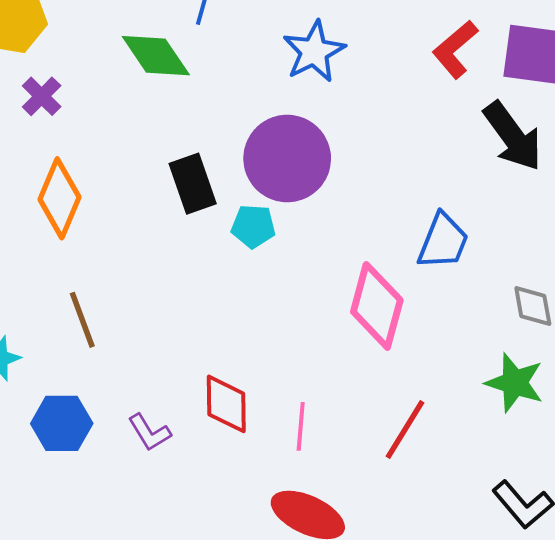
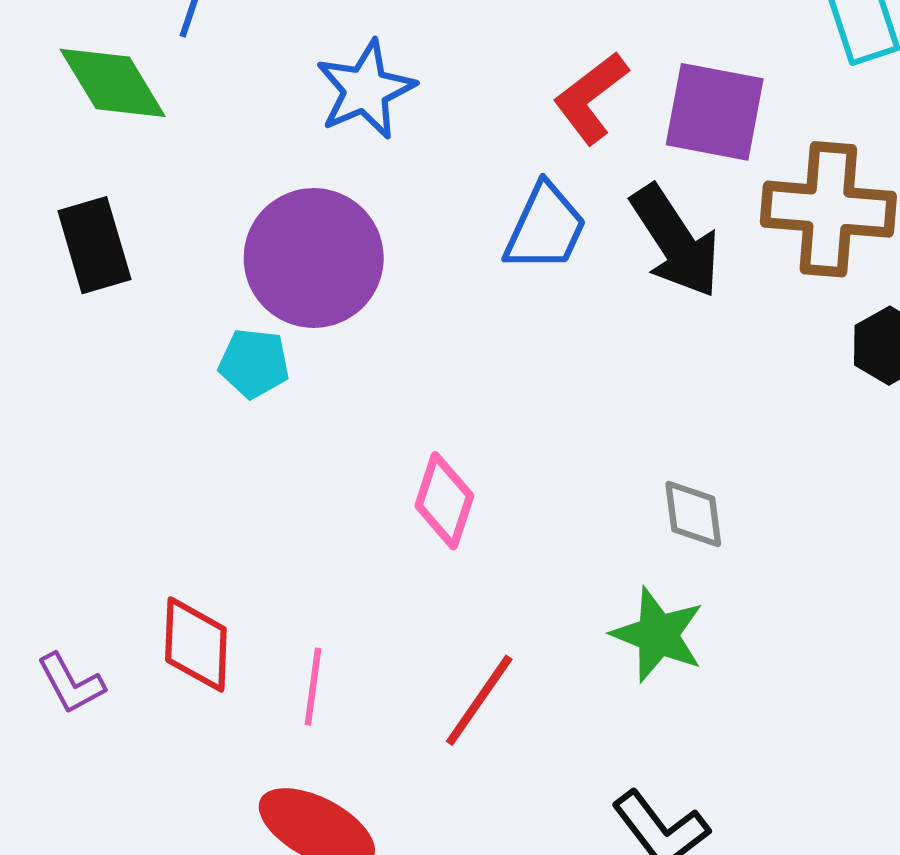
black rectangle: (193, 184) -> (94, 245), moved
blue trapezoid: (443, 241) -> (545, 228), moved
pink diamond: (377, 306) -> (444, 501), size x0.7

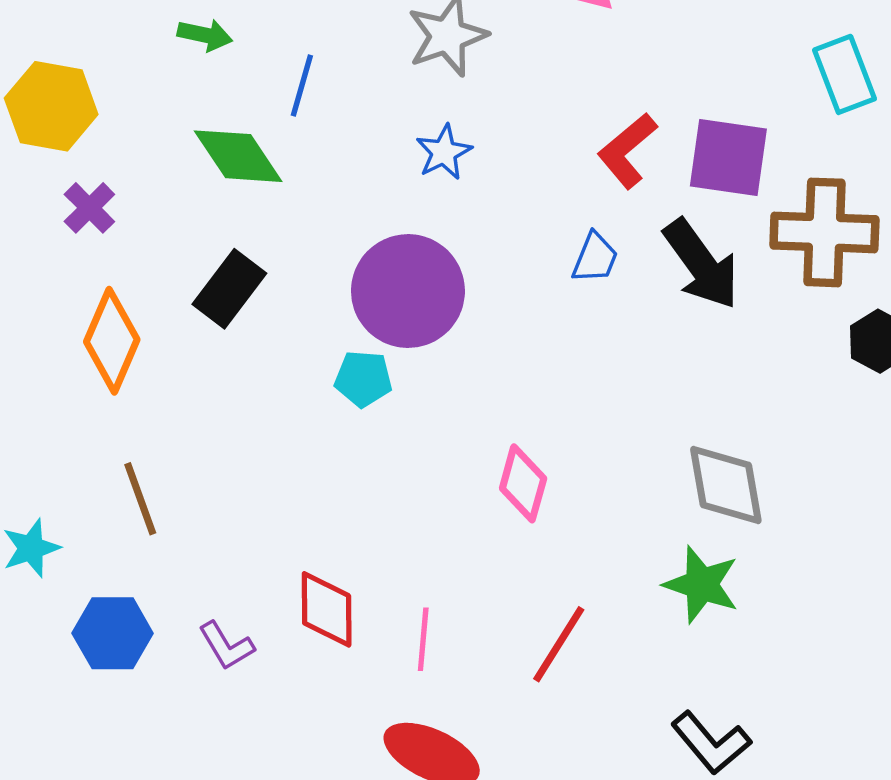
blue star: (365, 90) -> (444, 152), size x0.7
blue trapezoid: (545, 228) -> (595, 258), size x0.7
black rectangle: (94, 245) -> (229, 289), turned 56
gray diamond: (693, 514) -> (726, 485), size x1.5

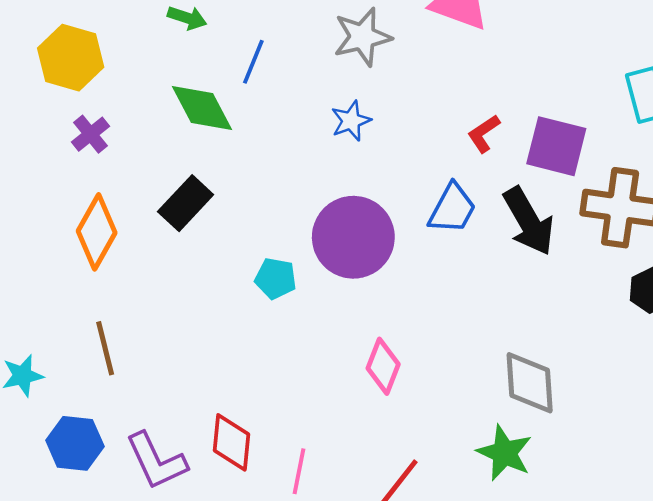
red L-shape: (627, 151) -> (484, 134), size x0.7
blue trapezoid: (595, 258) -> (452, 209), size x1.4
purple circle: (408, 291) -> (353, 237), moved
purple L-shape: (226, 646) -> (156, 461), size x1.6

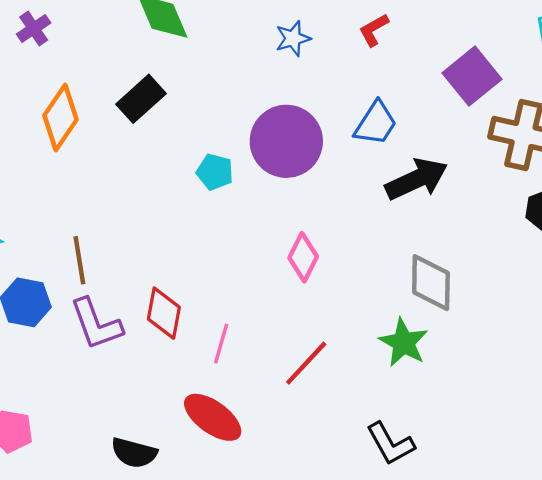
purple cross: (91, 134) -> (34, 28), moved
red L-shape: (484, 134) -> (374, 30), moved
purple square: (556, 146) -> (472, 76), turned 32
black arrow: (529, 221) -> (416, 179), moved, turned -90
brown line: (105, 348) -> (79, 260), moved

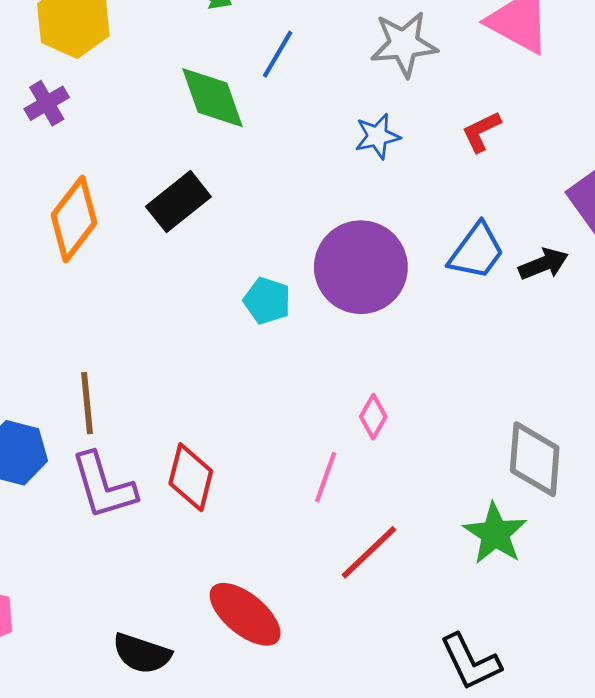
black arrow: (416, 179) -> (543, 264), moved, size x0.6
pink diamond: (303, 257) -> (373, 417), size x0.7
pink line: (221, 344) -> (326, 477), moved

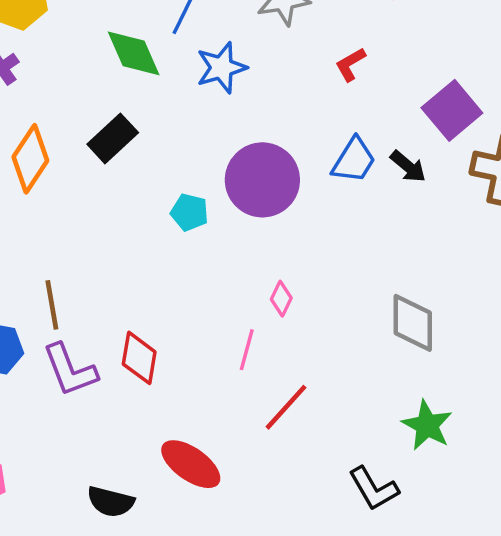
blue star: (377, 136) -> (221, 68), moved, size x1.4
black arrow: (543, 264) -> (408, 166), turned 66
green star: (495, 534) -> (427, 425), moved

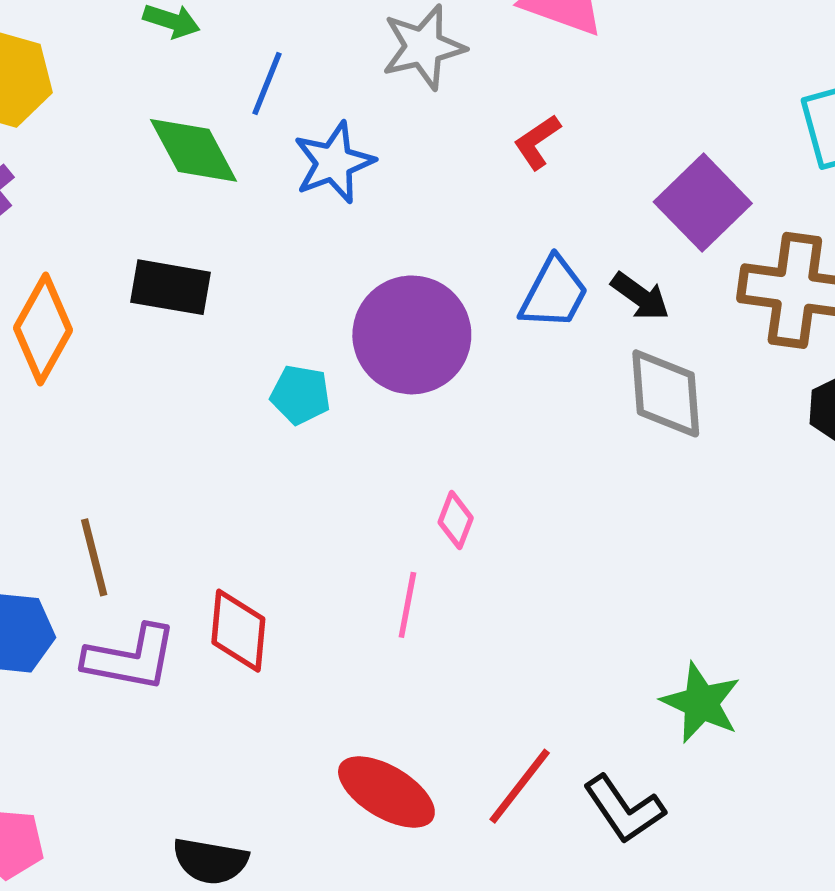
black rectangle: (113, 138) -> (171, 287), turned 57
gray diamond: (413, 323) -> (666, 393), moved
purple L-shape: (70, 370) -> (131, 658), turned -54
red line: (286, 407) -> (520, 786), moved
red ellipse: (191, 464) -> (386, 792), moved

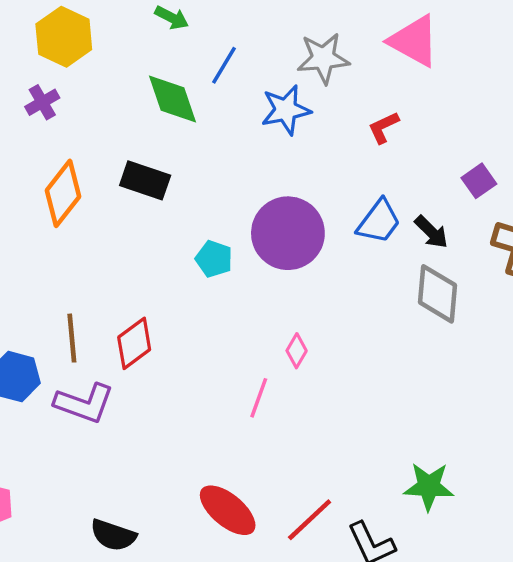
blue star: (334, 162) -> (286, 110), moved
purple square: (703, 203) -> (479, 181), size x0.6
red diamond: (238, 631) -> (134, 343), moved, turned 39
green star: (701, 703) -> (429, 486), turned -30

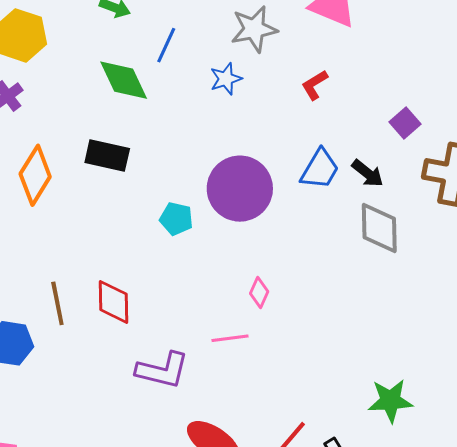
blue star: (286, 110) -> (226, 79), size x0.7
red diamond: (134, 343) -> (114, 302), turned -48
pink line: (259, 398) -> (230, 338), turned 69
purple L-shape: (84, 403) -> (163, 370), moved

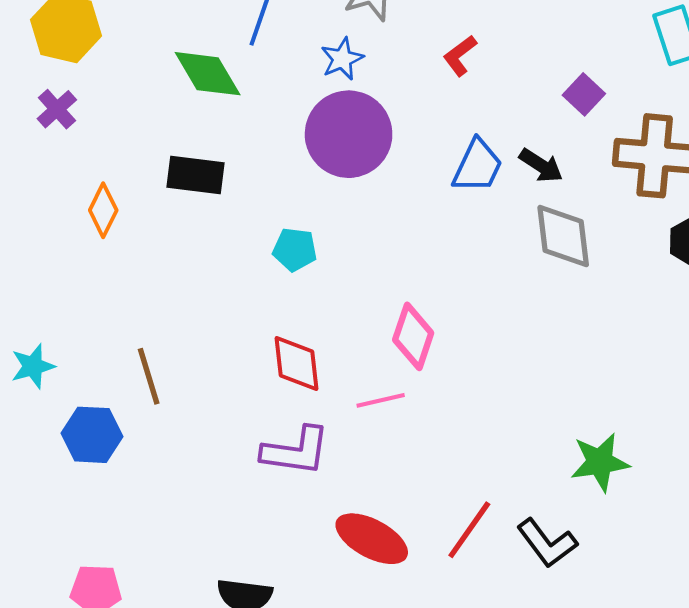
orange diamond: (35, 175) -> (103, 210), size x0.7
purple circle: (240, 189) -> (349, 134), moved
pink diamond: (259, 293) -> (413, 336), size x1.6
red diamond: (114, 302) -> (297, 364), moved

